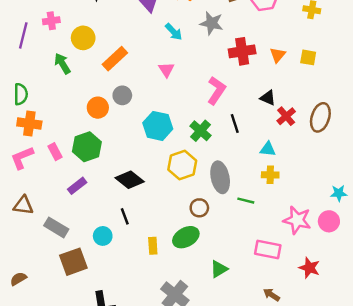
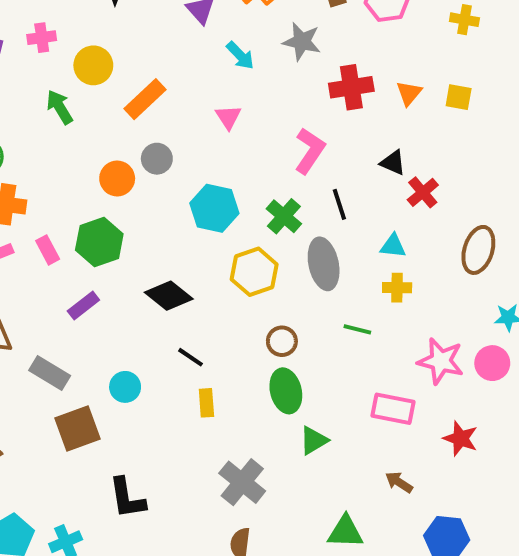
brown ellipse: (320, 117) -> (478, 250), moved
gray ellipse: (220, 177) -> (324, 264), moved
black line: (125, 216) -> (191, 357), moved, turned -35
green ellipse: (186, 237) -> (286, 391), moved, turned -75

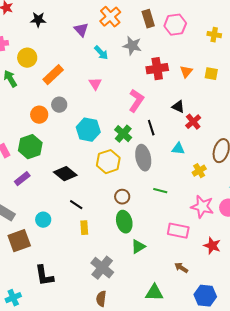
yellow cross: (397, 288) -> (199, 171), moved, turned -32

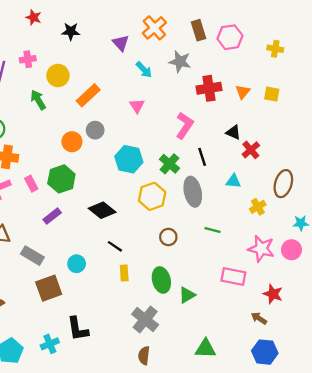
green ellipse: (124, 222) -> (161, 280), moved
brown arrow: (181, 268) -> (259, 318), moved
cyan cross: (13, 298) -> (50, 344), moved

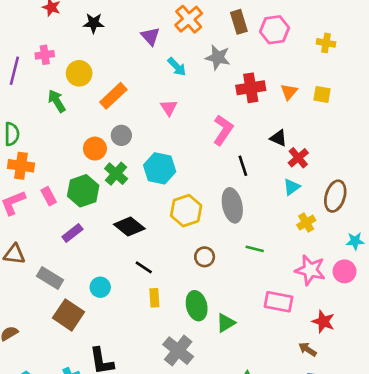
green cross: (170, 164) -> (116, 174), moved
cyan triangle: (233, 181) -> (292, 187), moved, turned -42
brown square: (49, 288) -> (69, 315), turned -36

